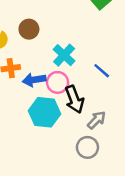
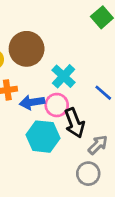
brown circle: (29, 29) -> (27, 49), size x1.6

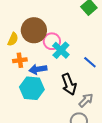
pink circle: (57, 105) -> (52, 41), moved
cyan hexagon: (43, 137) -> (32, 88), moved

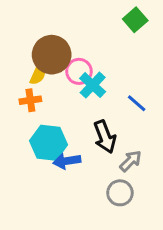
yellow semicircle: (13, 39) -> (38, 74), moved
blue arrow: (38, 69) -> (67, 161), moved

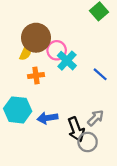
orange cross: (30, 100) -> (36, 76), moved
black arrow: (105, 137) -> (76, 129), moved
cyan hexagon: (49, 143) -> (18, 110), moved

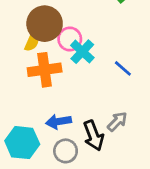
orange cross: (36, 76) -> (45, 70), size x1.6
cyan hexagon: (18, 110) -> (22, 143), moved
gray circle: (88, 142) -> (66, 151), moved

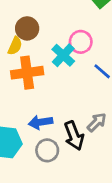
brown circle: (45, 24) -> (27, 28), size x0.7
pink circle: (70, 39) -> (81, 42), moved

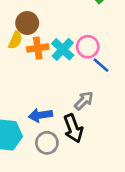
pink circle: (81, 42) -> (88, 47), moved
orange cross: (27, 73) -> (38, 48), moved, size x0.7
gray arrow: (97, 122) -> (84, 101), moved

